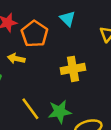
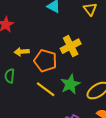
orange pentagon: (34, 34) -> (45, 61), moved

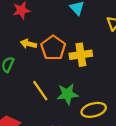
orange pentagon: (45, 61) -> (53, 48), moved

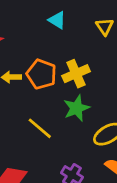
green star: (67, 94) -> (77, 108), moved

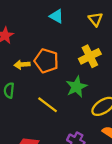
yellow cross: (76, 74) -> (90, 56), moved

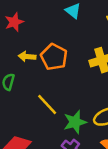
green star: (76, 87) -> (75, 122), moved

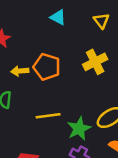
yellow line: (47, 104) -> (48, 116), turned -45

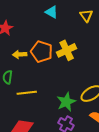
yellow cross: (95, 62) -> (67, 50), moved
yellow line: (48, 116) -> (27, 93), moved

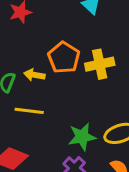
yellow arrow: (20, 54) -> (34, 75), moved

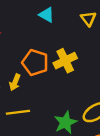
yellow arrow: (34, 75) -> (15, 82), turned -63

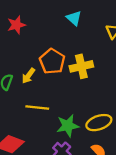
yellow line: (18, 112) -> (37, 107), moved

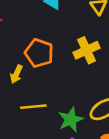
yellow cross: (81, 66) -> (86, 50), moved

